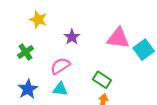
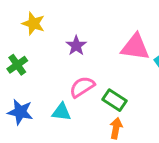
pink semicircle: (60, 66) -> (82, 87), moved
blue star: (28, 89) -> (20, 112), turned -30

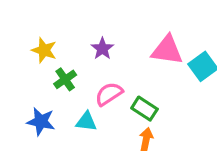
yellow star: (33, 24) -> (44, 50), moved
green cross: (17, 65) -> (65, 79), moved

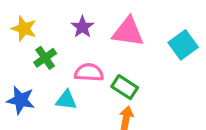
pink triangle: (167, 50) -> (128, 32), moved
pink semicircle: (109, 94) -> (89, 72), turned 36

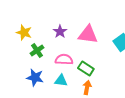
blue star: (21, 100) -> (35, 78), moved
cyan triangle: (66, 100) -> (61, 81), moved

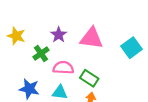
green cross: (37, 51) -> (41, 54), moved

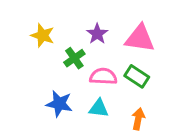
green rectangle: (89, 78) -> (137, 76), moved

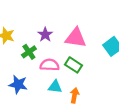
cyan triangle: (99, 108) -> (55, 87), moved

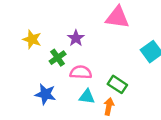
pink triangle: (76, 38) -> (117, 17), moved
green rectangle: (73, 65) -> (117, 84), moved

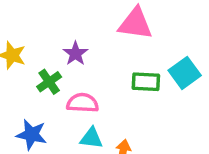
green rectangle: (117, 84) -> (146, 82), moved, turned -30

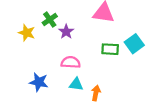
green cross: (49, 82) -> (50, 20), moved

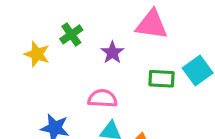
purple star: (66, 32) -> (112, 52), moved

